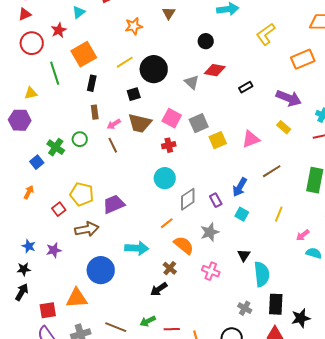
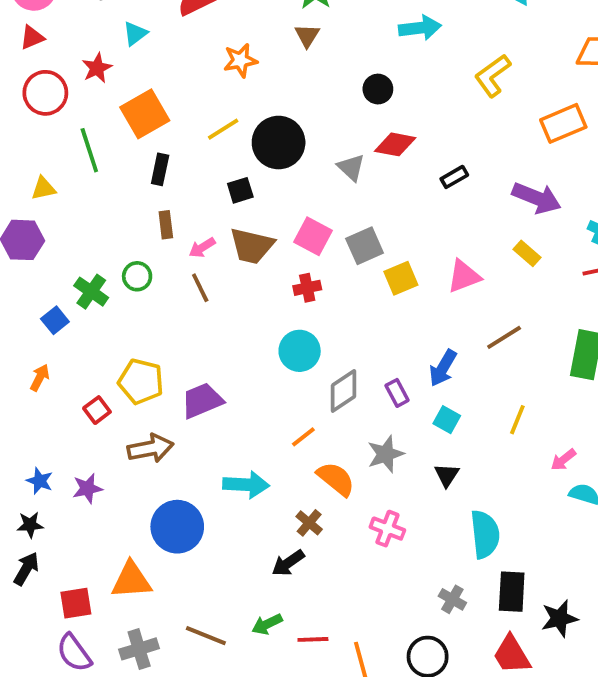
black triangle: (244, 255) -> (447, 475), moved

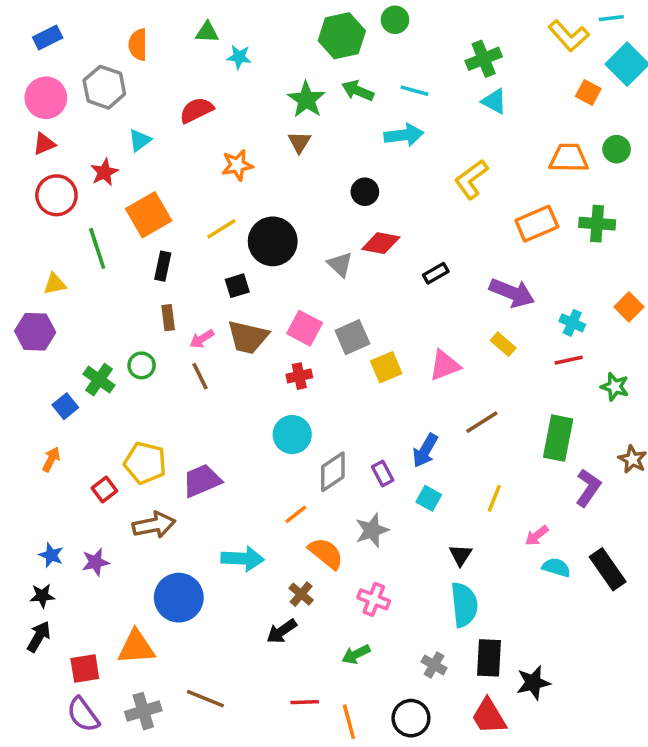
black triangle: (447, 475) -> (461, 555), moved
green arrow: (267, 624) -> (356, 654), moved

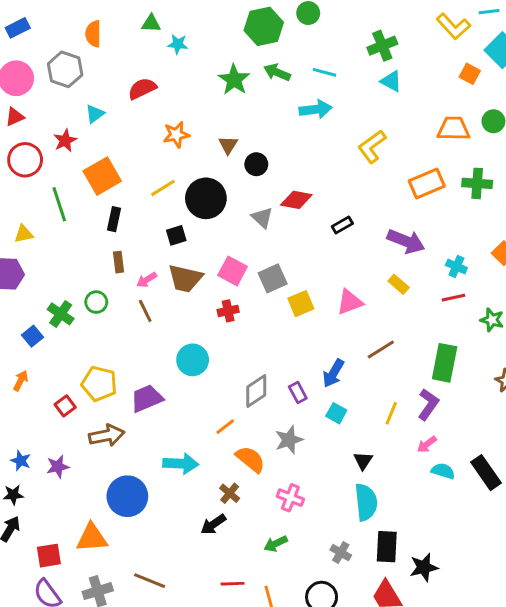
brown triangle: (299, 142) -> (228, 145), moved
black circle: (365, 192) -> (256, 164), moved
cyan circle: (292, 435) -> (193, 360), moved
purple L-shape: (588, 488) -> (428, 404), moved

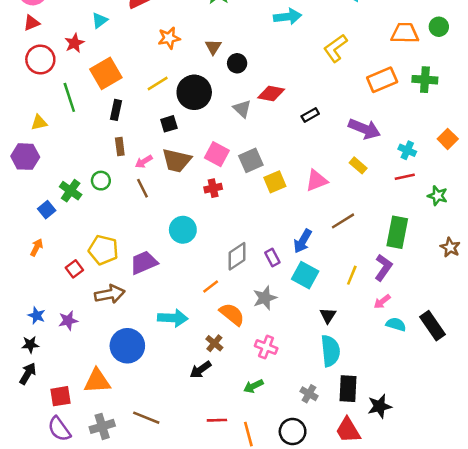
cyan square: (336, 413) -> (305, 275), size x1.5

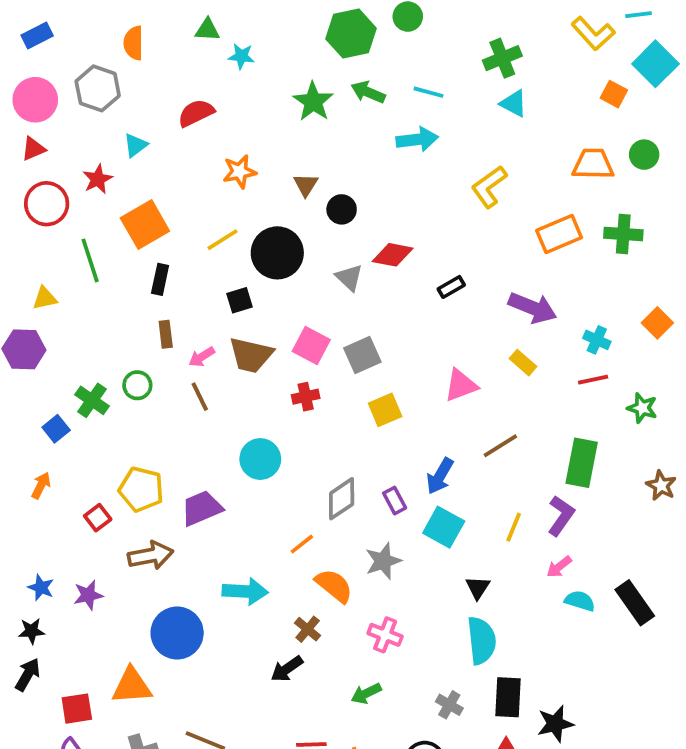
yellow square: (275, 182) -> (385, 410), moved

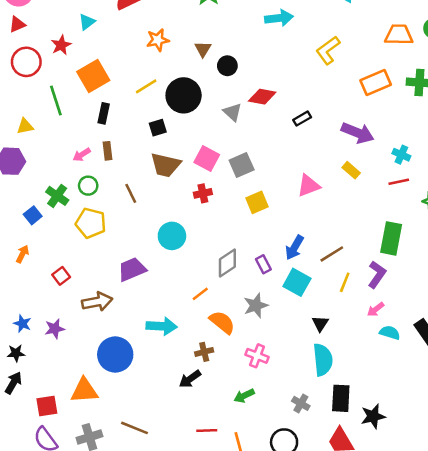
pink arrow: (202, 357) -> (82, 155), moved
brown line: (500, 446) -> (332, 254), moved
yellow pentagon: (141, 489) -> (91, 223), moved
brown cross: (308, 629) -> (204, 352), turned 36

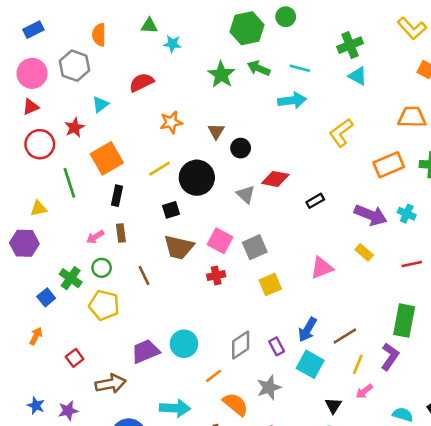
cyan cross: (401, 155) -> (407, 214), moved
cyan circle: (172, 236) -> (184, 344), moved
pink arrow: (376, 309) -> (364, 391), moved

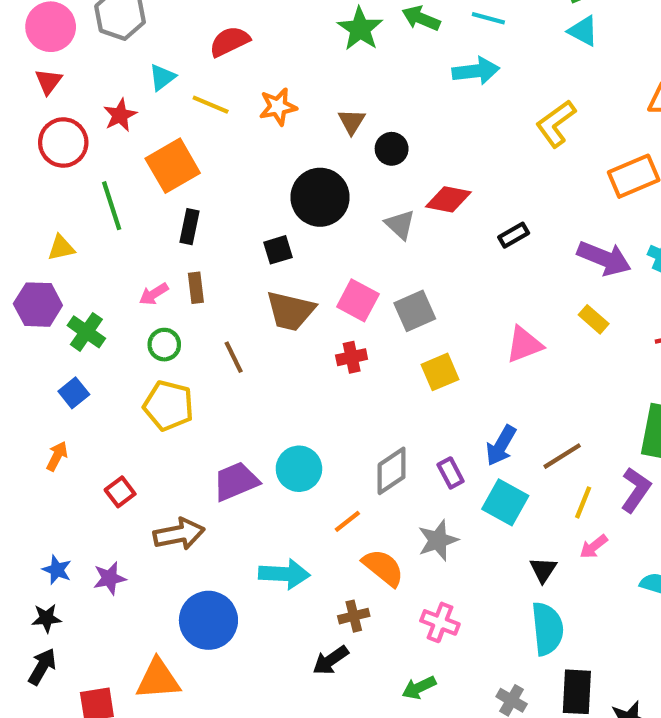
red triangle: (31, 107) -> (48, 81), turned -30
yellow line: (159, 169) -> (211, 105), moved, turned 55
green cross: (71, 278) -> (86, 332), moved

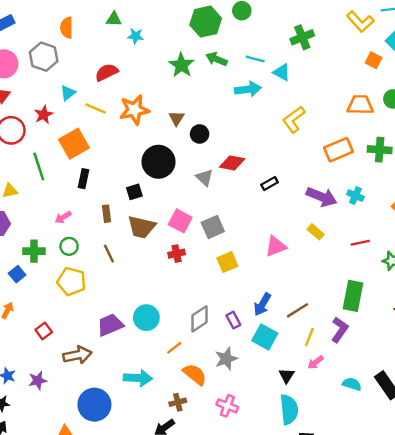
cyan triangle: (583, 31) -> (282, 72), moved
orange star: (278, 107) -> (134, 110), size x1.4
brown rectangle: (196, 288) -> (107, 214), moved
green cross: (86, 332) -> (34, 251), moved, turned -35

